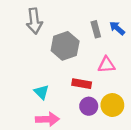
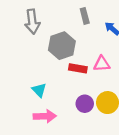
gray rectangle: (96, 29) -> (85, 16), moved
red rectangle: (82, 84) -> (78, 68), moved

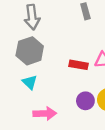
gray hexagon: (62, 46) -> (30, 51), moved
cyan triangle: (39, 90) -> (30, 82), moved

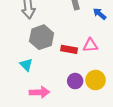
gray hexagon: (30, 51) -> (42, 37), moved

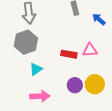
gray hexagon: (42, 37) -> (26, 42), moved
cyan triangle: (26, 65) -> (36, 69), moved, turned 40

